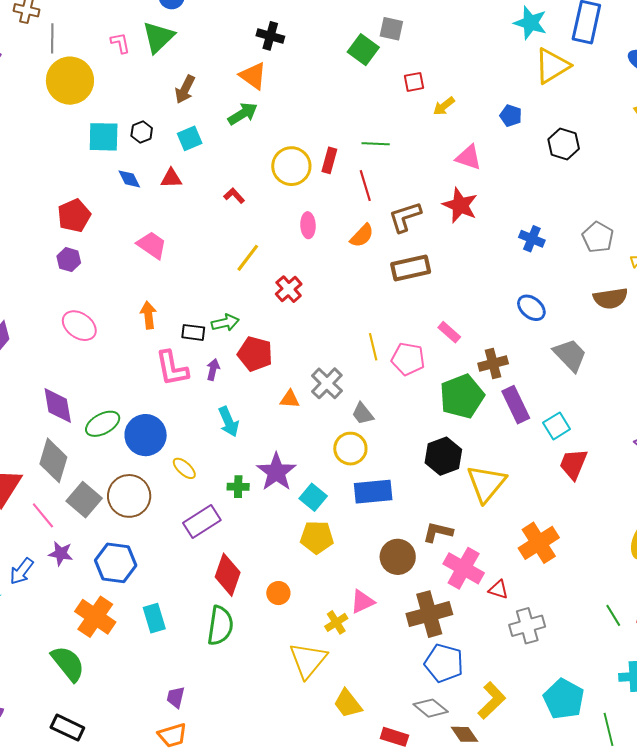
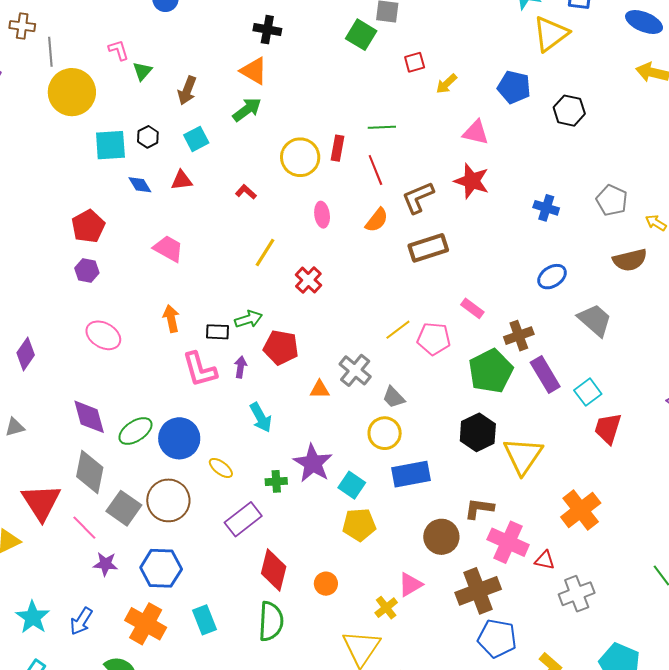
green triangle: (158, 37) -> (142, 71), moved, size x0.6
blue pentagon: (511, 116) -> (514, 87), size x1.5
blue ellipse: (531, 308) -> (552, 277), turned -68
yellow line: (373, 347) -> (398, 330), turned 72
blue arrow: (22, 571) -> (81, 621), moved

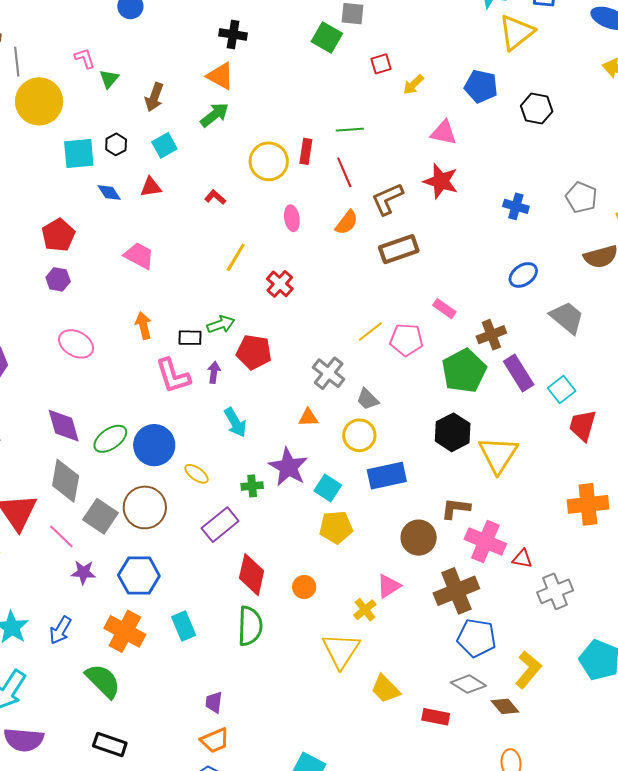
orange triangle: (320, 389) -> (308, 418), moved
orange cross: (581, 510) -> (588, 504), moved, turned 33

